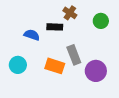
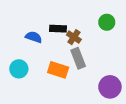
brown cross: (70, 13) -> (74, 37), moved
purple circle: (96, 71) -> (110, 87), moved

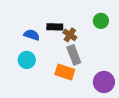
cyan circle: (19, 69) -> (27, 60), moved
orange rectangle: (58, 70) -> (65, 72), moved

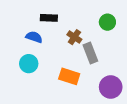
black rectangle: (55, 27) -> (49, 18), moved
gray rectangle: (74, 55) -> (90, 53), moved

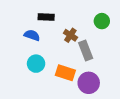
cyan circle: (29, 64) -> (36, 64), moved
purple circle: (111, 87) -> (89, 83), moved

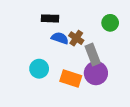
blue semicircle: (32, 35) -> (60, 38), moved
purple circle: (89, 83) -> (96, 73), moved

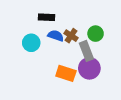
green circle: (110, 23) -> (96, 34), moved
cyan circle: (39, 69) -> (31, 43), moved

